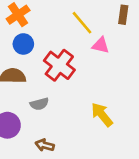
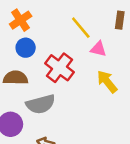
gray semicircle: (39, 104) -> (41, 104), size x1.6
yellow arrow: (102, 115) -> (107, 82), moved

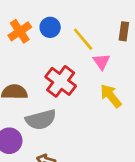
blue circle: (26, 48) -> (50, 27), moved
pink triangle: (98, 49) -> (101, 62), turned 42

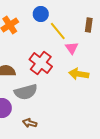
blue circle: (50, 27) -> (41, 14), moved
yellow arrow: (111, 96) -> (79, 74), turned -42

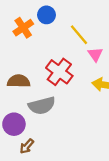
blue circle: (41, 14) -> (46, 15), moved
brown arrow: (30, 123) -> (27, 146), moved, turned -64

